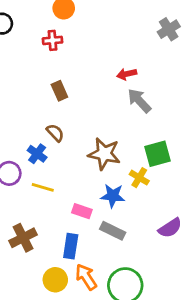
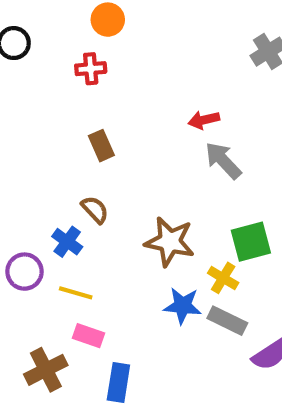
pink rectangle: (82, 211) -> (89, 336), moved
gray rectangle: (113, 231) -> (227, 321), moved

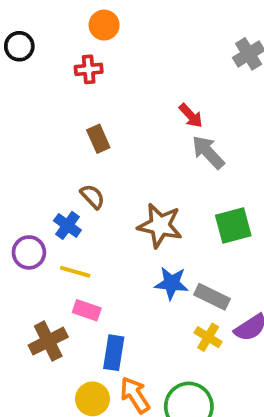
red arrow: (204, 120) -> (191, 116), turned -120
yellow cross: (223, 278) -> (208, 337), moved

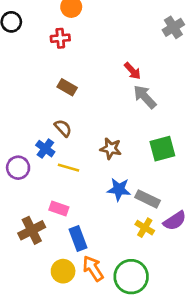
brown rectangle: (98, 139) -> (67, 87), turned -36
brown star: (160, 225) -> (111, 149), size x0.7
yellow line: (75, 272) -> (68, 168), moved
blue rectangle: (114, 353) -> (78, 238), turned -30

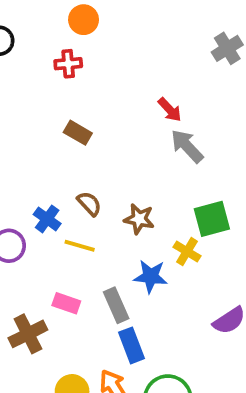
brown semicircle: (63, 128) -> (89, 204), moved
gray rectangle: (147, 199) -> (116, 305), moved, turned 40
yellow cross: (145, 228) -> (187, 252), moved
blue rectangle: (78, 238) -> (131, 345), moved

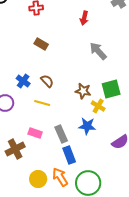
red arrow: (170, 110) -> (84, 18), moved, turned 56
blue cross: (47, 219) -> (23, 81), moved
brown star: (139, 219) -> (83, 91), moved
blue star: (151, 276) -> (87, 126), moved

